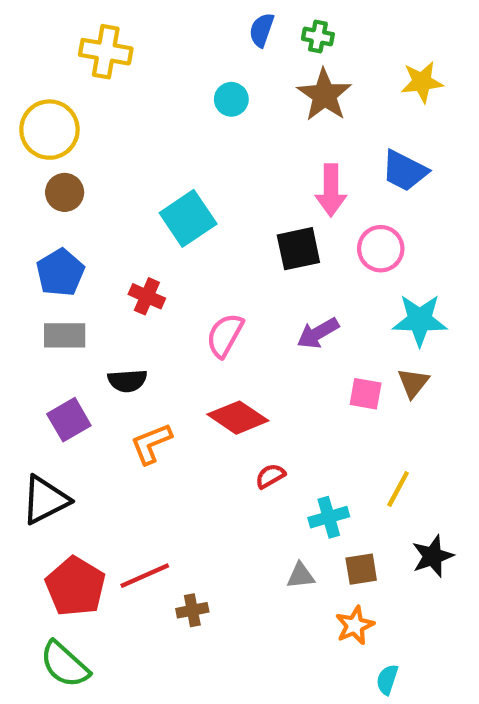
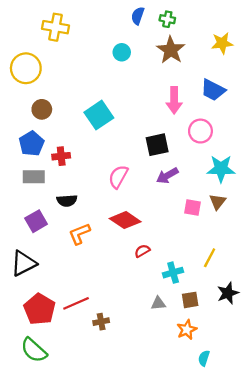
brown circle: (65, 192) -> (42, 109), moved
black square: (298, 249) -> (157, 145), moved
red cross: (147, 296) -> (61, 156), moved, turned -30

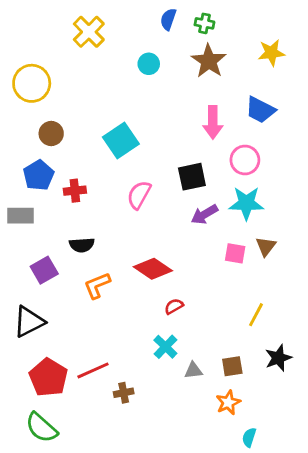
yellow cross: (55, 27) -> (89, 32), moved, turned 35
cyan star: (221, 169) -> (246, 203), moved
gray rectangle: (34, 177) -> (21, 216), moved
pink semicircle: (118, 177) -> (139, 195), moved
cyan cross: (173, 273) -> (165, 347), moved, turned -30

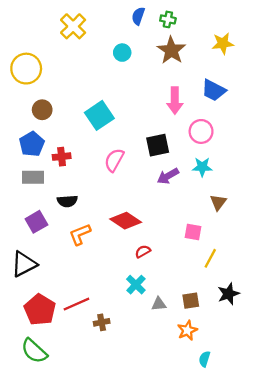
cyan star: (246, 203) -> (202, 167), size x0.7
gray rectangle: (21, 216) -> (33, 177), moved
pink square: (235, 253) -> (193, 232), moved

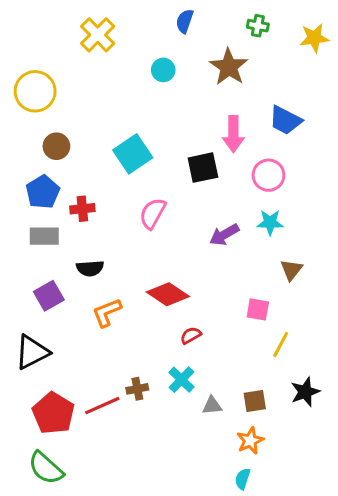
green cross: (168, 19) -> (258, 26), moved
yellow star: (223, 43) -> (314, 38), moved
black square: (158, 145) -> (203, 168), moved
brown cross: (102, 322) -> (137, 389), moved
cyan semicircle: (204, 359) -> (243, 479), moved

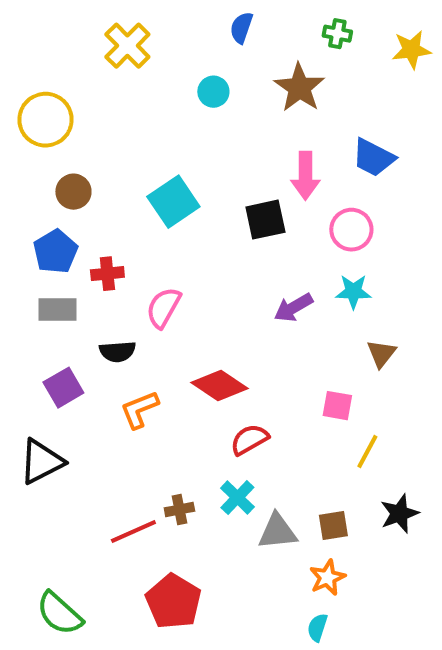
pink semicircle: (153, 213) -> (163, 308), moved
red semicircle: (191, 335) -> (249, 440), size x1.4
gray triangle: (212, 406) -> (277, 531), size x1.5
red pentagon: (53, 413) -> (173, 601), moved

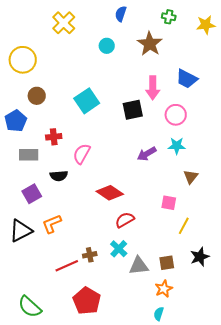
blue pentagon: (55, 252) -> (16, 121), moved
orange L-shape: (139, 410) -> (52, 224), moved

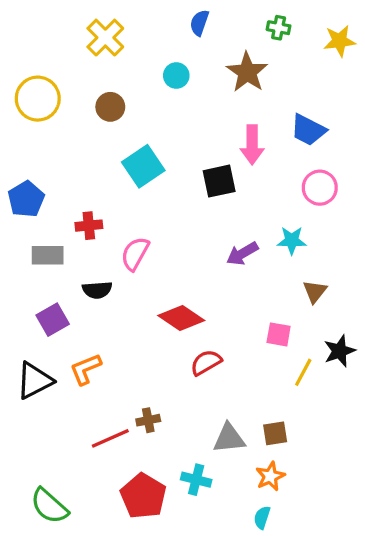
brown circle: (37, 96) -> (110, 107), moved
pink circle: (176, 115) -> (320, 188), moved
cyan cross: (119, 249) -> (196, 480), moved, turned -30
black star: (200, 257) -> (340, 351), moved

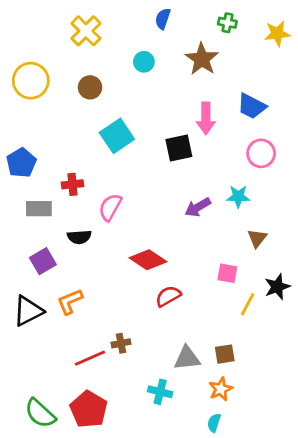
red pentagon: (143, 496) -> (89, 409), moved

